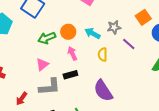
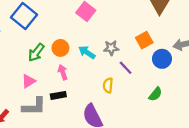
green arrow: (47, 38) -> (36, 52), turned -36
yellow semicircle: (103, 55) -> (108, 85), moved

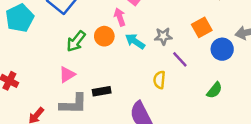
pink arrow: (63, 72) -> (120, 17), moved

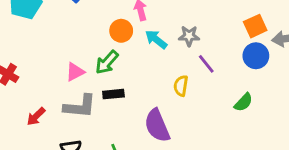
orange square: (202, 27) -> (255, 26), moved
green arrow: (76, 41) -> (107, 62), moved

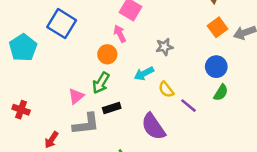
cyan arrow: (156, 39) -> (144, 74), moved, turned -54
blue circle: (256, 56) -> (216, 67), moved
purple line: (206, 64) -> (188, 106), moved
yellow semicircle: (181, 86) -> (166, 90), turned -36

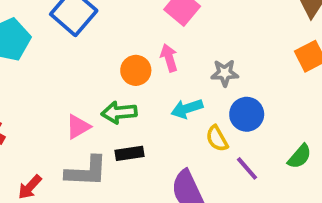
pink arrow: (120, 34) -> (169, 58), moved
blue circle: (216, 67) -> (247, 114), moved
green arrow: (101, 83) -> (119, 112), turned 45

